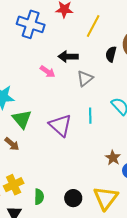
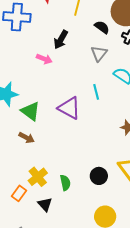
black semicircle: (111, 54) -> (102, 27), turned 126
black arrow: (68, 57) -> (61, 40), turned -48
gray triangle: (85, 78) -> (99, 54), moved

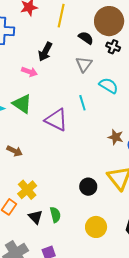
green triangle: (30, 111) -> (22, 104), moved
green semicircle: (65, 183) -> (55, 215), moved

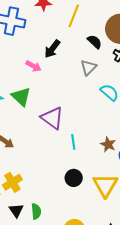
cyan line: (82, 103) -> (73, 142), moved
black circle: (88, 187) -> (74, 178), moved

